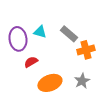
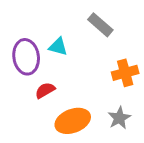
gray rectangle: (69, 34) -> (100, 25), moved

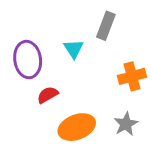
gray rectangle: (100, 25) -> (106, 26), turned 70
cyan triangle: (58, 47) -> (74, 49), moved, turned 42

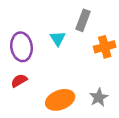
orange cross: (132, 76) -> (105, 47), moved
red semicircle: (48, 95) -> (19, 81), moved

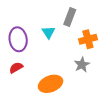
gray star: (99, 97) -> (82, 65), moved

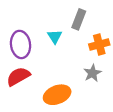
red semicircle: (16, 68) -> (18, 76), size x1.5

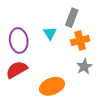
orange cross: (99, 44) -> (80, 41), moved

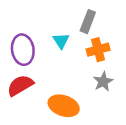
orange ellipse: (52, 86) -> (64, 106), turned 40

